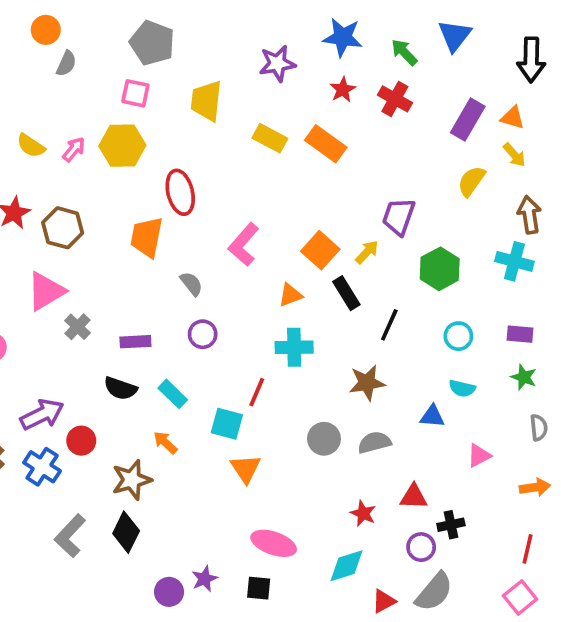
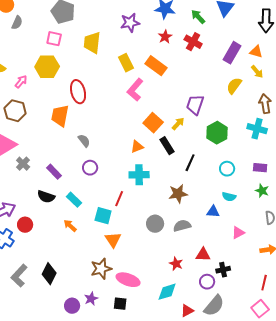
yellow rectangle: (270, 138) -> (126, 63), turned 36
pink arrow: (74, 149) -> (21, 82), moved
pink L-shape: (244, 245) -> (135, 90), moved
purple rectangle: (135, 342) -> (54, 172), turned 49
brown star: (132, 480) -> (101, 269), moved

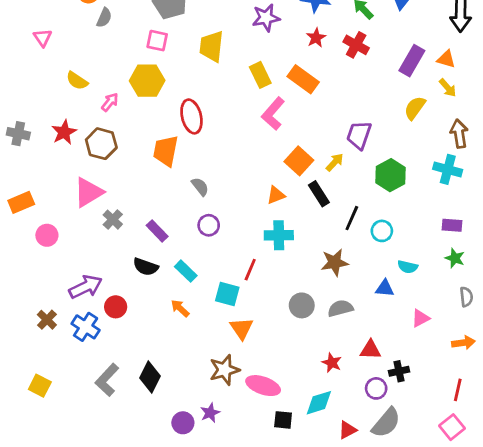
cyan circle: (227, 169) -> (382, 231), moved
black square: (120, 304) -> (283, 420), moved

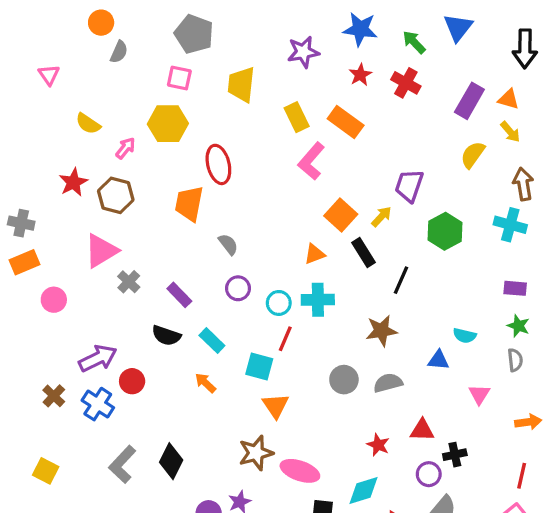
gray cross: (18, 134) -> (21, 223), moved
cyan circle: (382, 231) -> (279, 303), moved
gray semicircle: (466, 297) -> (515, 360), moved
pink triangle: (421, 318) -> (479, 394), turned -30

